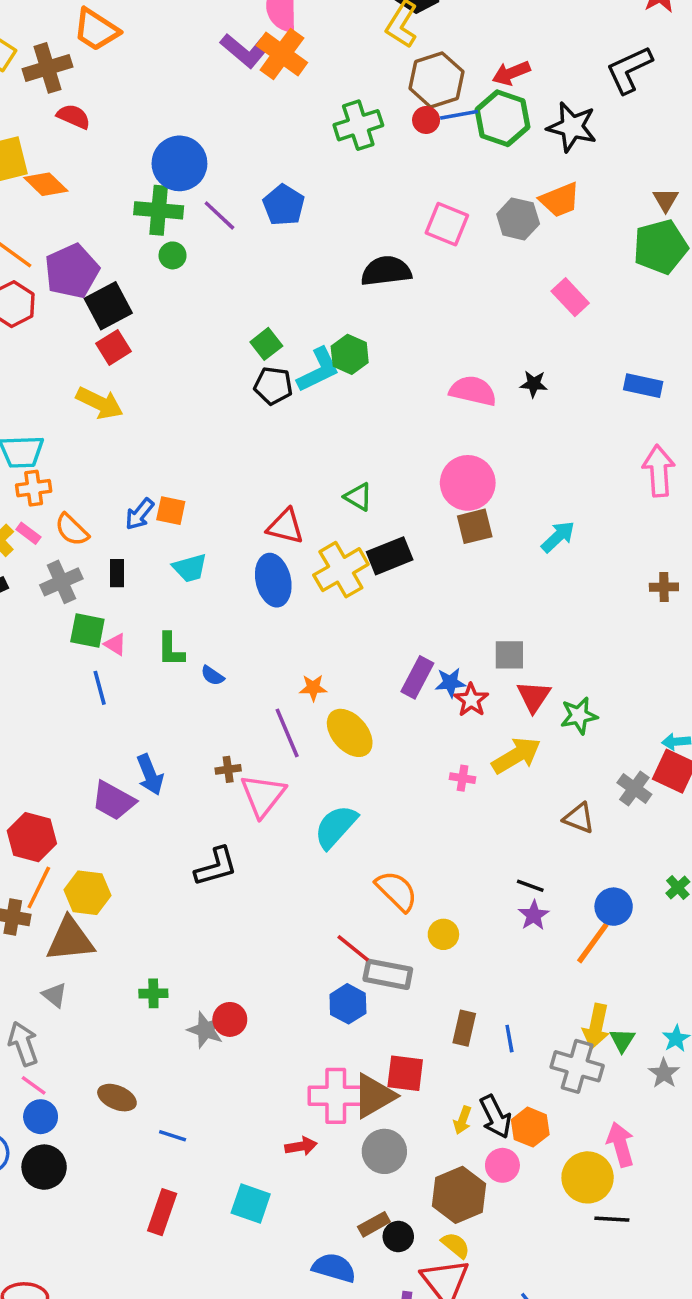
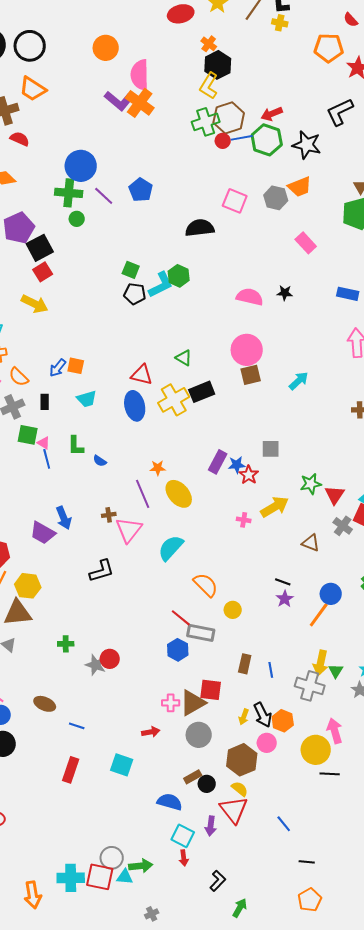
green cross: (358, 125) -> (206, 122), moved
green square: (266, 344) -> (131, 270), turned -30
blue line: (100, 688) -> (47, 459), moved
red triangle: (534, 696) -> (335, 495), moved
pink cross: (336, 1096) -> (171, 703), size x0.6

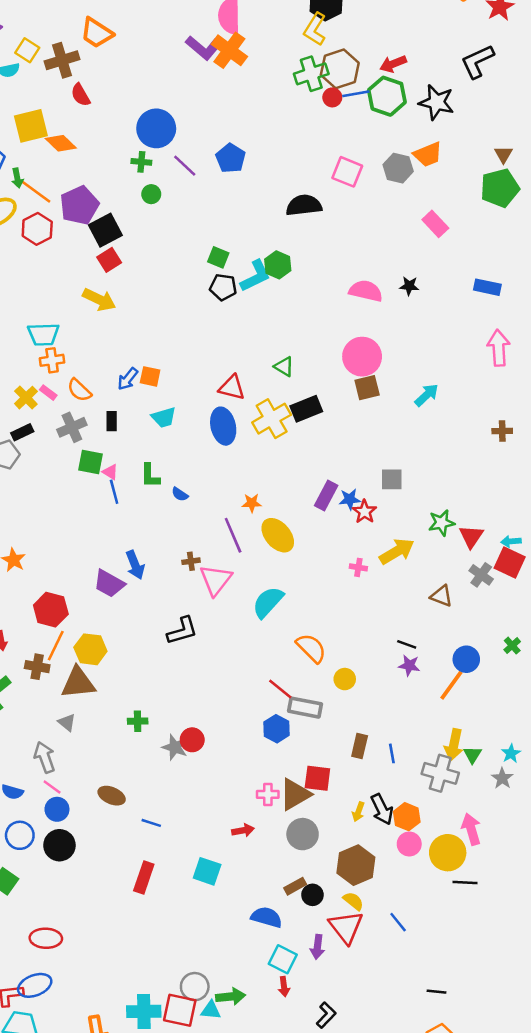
red semicircle: (20, 139) -> (81, 95), turned -144
green cross: (69, 193) -> (141, 162), size x0.6
purple star: (285, 599) -> (409, 665), turned -30
pink circle: (267, 743) -> (409, 844), moved
blue line: (284, 824) -> (398, 922), moved

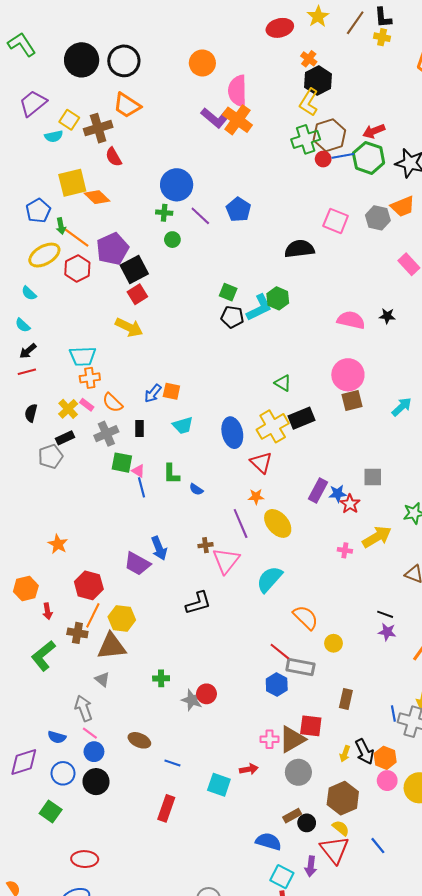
red triangle: (232, 388) -> (261, 463), moved, turned 30
blue line: (392, 753) -> (393, 713), moved
cyan square: (207, 871) -> (219, 785), moved

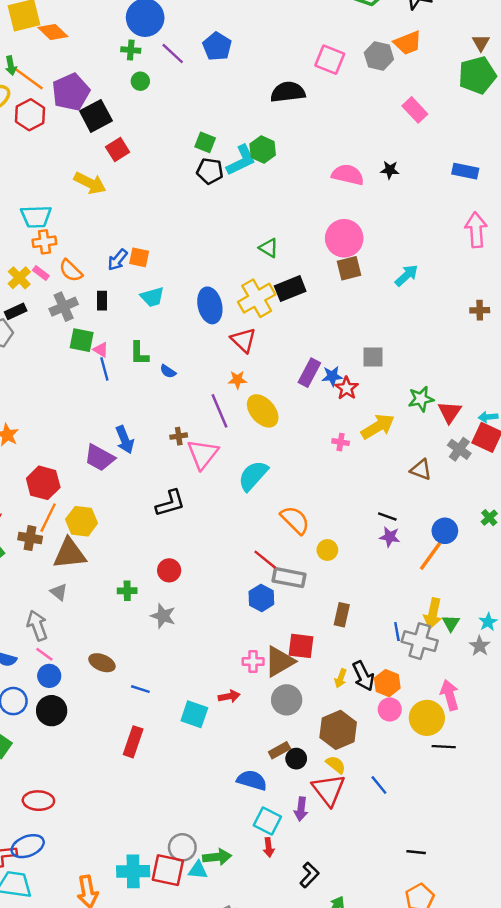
red square: (137, 294) -> (118, 150), moved
red circle: (206, 694) -> (169, 570), moved

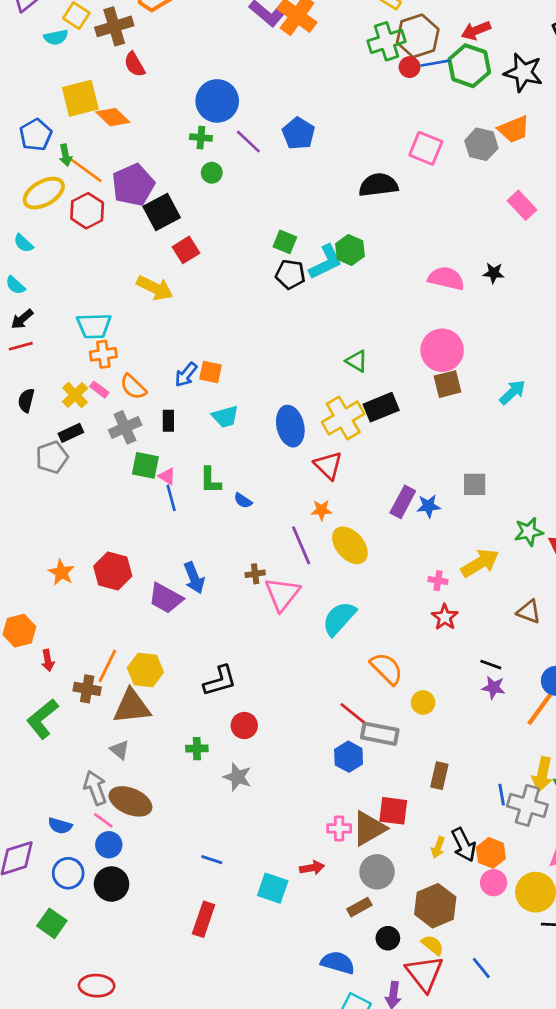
red star: (347, 388) -> (445, 617), moved
red hexagon: (43, 483) -> (113, 571), moved
black L-shape: (170, 503) -> (220, 681), moved
brown ellipse: (102, 663) -> (130, 801), moved, size x1.4
brown rectangle: (279, 750) -> (359, 907), moved

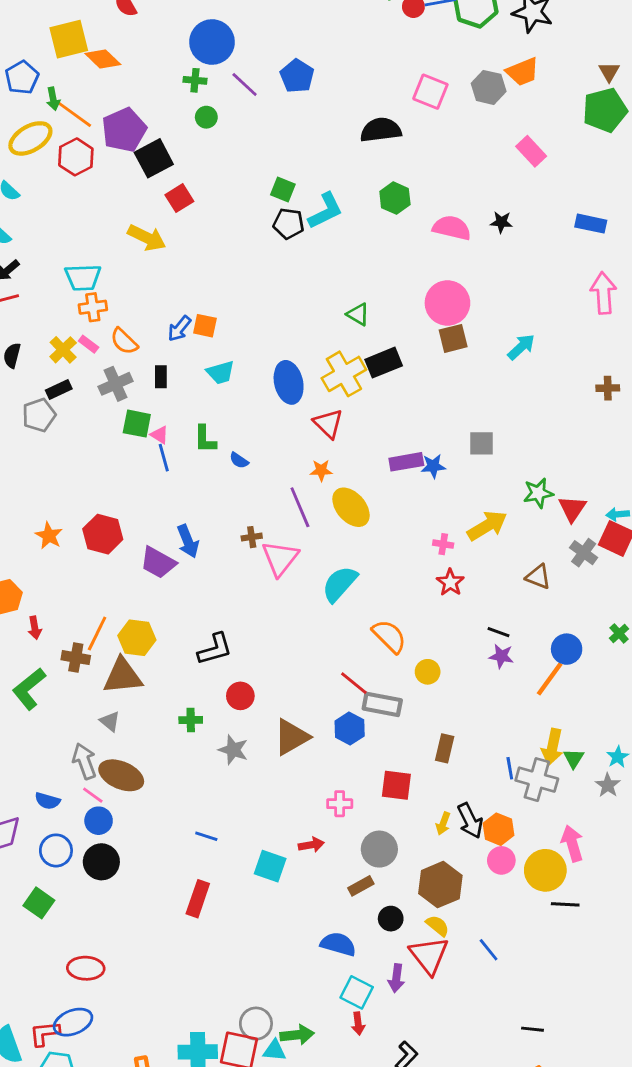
green hexagon: (350, 250) -> (395, 198), moved
purple rectangle: (403, 502) -> (406, 462), turned 52
brown triangle: (369, 828) -> (291, 737), moved

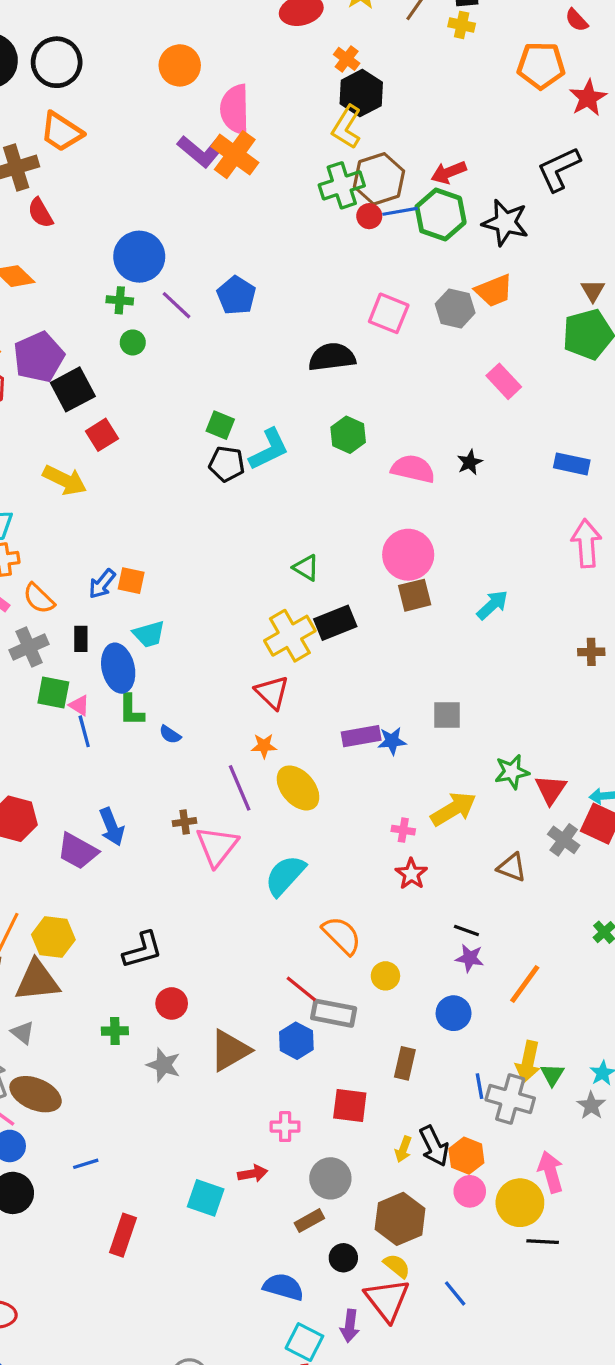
black star: (501, 222) -> (470, 462), turned -30
blue ellipse: (289, 382) -> (118, 668), moved
blue circle: (567, 649) -> (454, 1013), moved
blue line: (206, 836) -> (86, 1164), moved, turned -35

